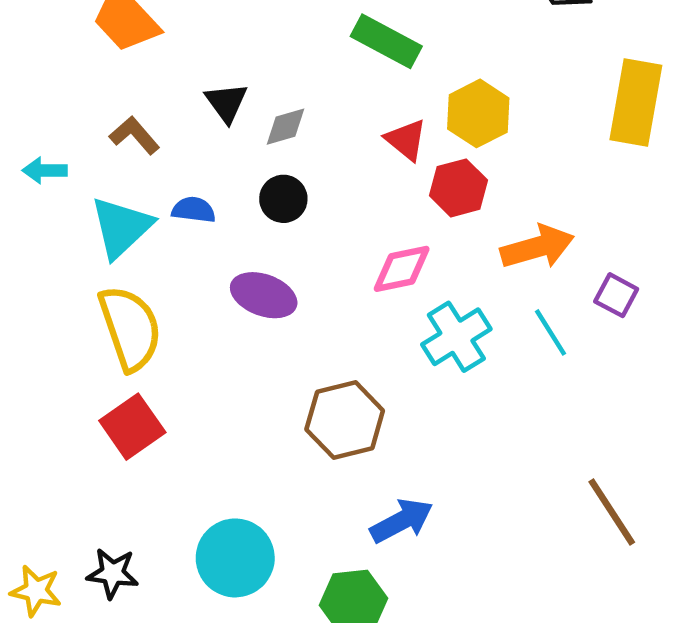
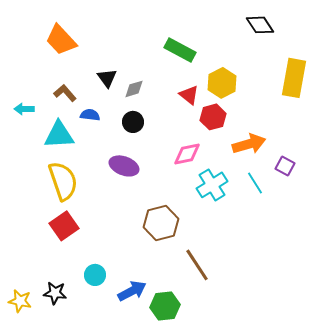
blue semicircle: (194, 210) -> (90, 115), moved
cyan triangle: (121, 227) -> (59, 135), turned 40
brown line: (612, 512) -> (197, 265), moved
blue arrow: (402, 521) -> (132, 291), moved
cyan circle: (235, 558) -> (95, 275), moved, size x0.6

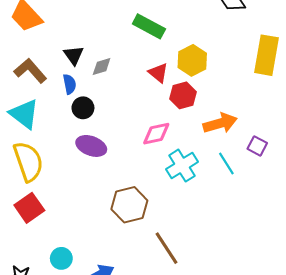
brown L-shape: (65, 93) -> (30, 71), size x1.4
blue semicircle: (90, 115) -> (70, 84), moved, turned 72
black circle: (133, 122) -> (83, 108), moved
cyan triangle: (59, 135) -> (24, 114), turned 40

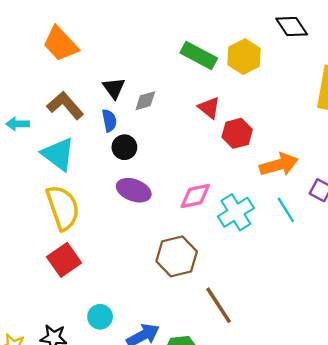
yellow hexagon: (192, 60) -> (244, 57), moved
pink diamond: (156, 134) -> (195, 196), moved

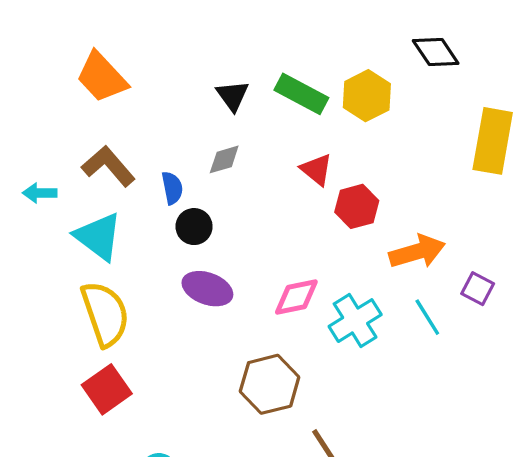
black triangle: (114, 88) -> (233, 96), moved

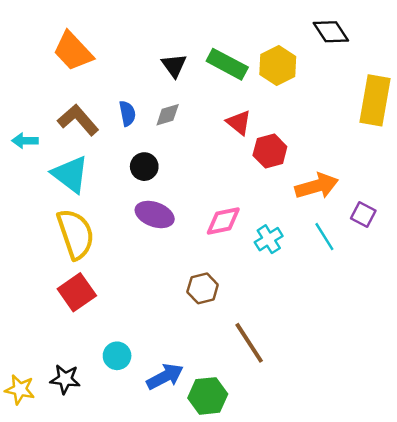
blue semicircle: (172, 188) -> (127, 113), moved
cyan cross: (355, 321) -> (269, 239), size x0.7
brown hexagon: (270, 384) -> (203, 288), size x0.7

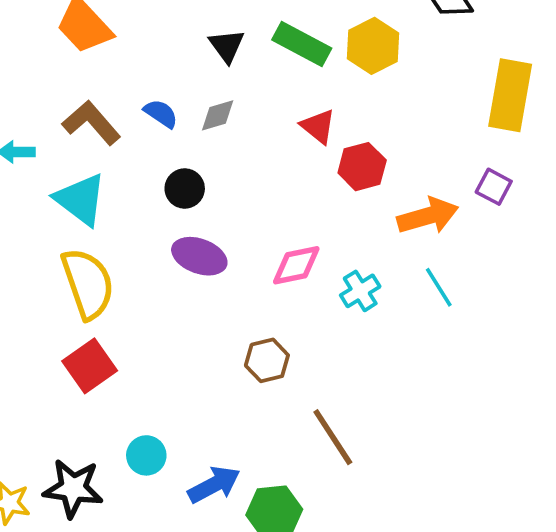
blue semicircle: (127, 113) -> (161, 114), turned -45
purple square: (363, 215) -> (494, 187), moved
black star: (65, 379) -> (73, 488), size x1.4

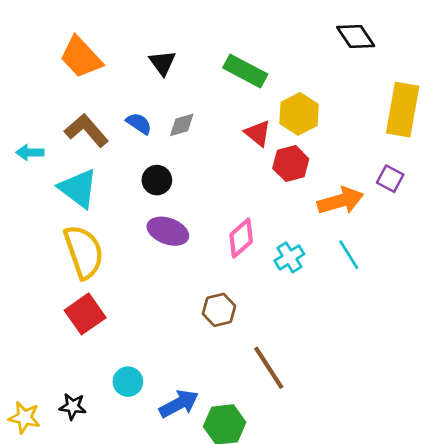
black triangle: (227, 46) -> (162, 63), moved
yellow hexagon: (373, 46) -> (299, 114), moved
pink diamond: (296, 265) -> (241, 238), turned -30
black star: (73, 488) -> (73, 406), size x0.6

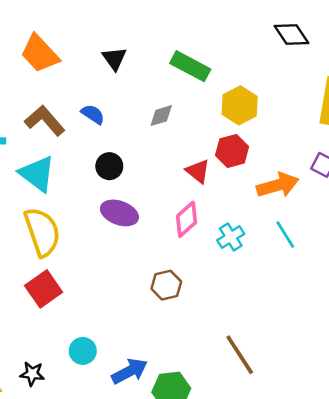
gray diamond: (182, 125) -> (161, 116), moved
red triangle: (258, 133) -> (198, 171), moved
brown line: (269, 368) -> (240, 355), moved

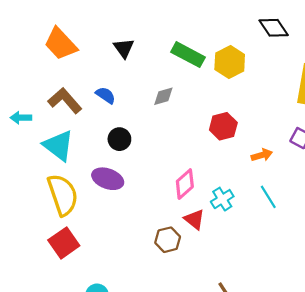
yellow hexagon: (240, 105) -> (230, 62), moved
red triangle: (198, 171) -> (194, 219), moved
orange arrow: (278, 185) -> (262, 155), size x0.6
purple ellipse: (119, 213) -> (108, 179), moved

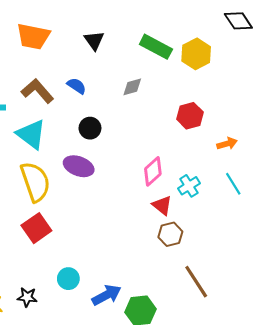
orange trapezoid: (61, 44) -> (33, 36), turned -36
brown hexagon: (168, 240) -> (170, 234), moved

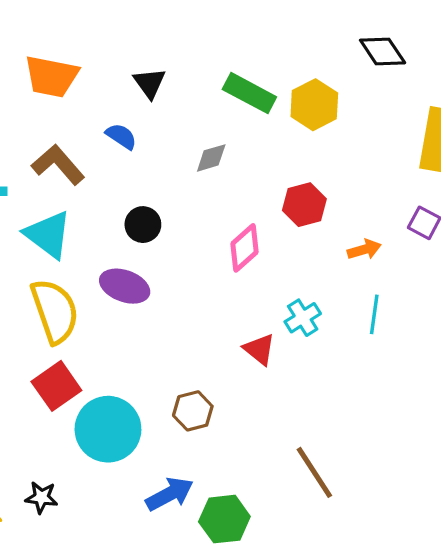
blue semicircle: (77, 86) -> (121, 136), moved
pink diamond: (153, 171) -> (244, 248), moved
cyan line: (233, 184) -> (374, 314), turned 40
brown hexagon: (170, 234) -> (193, 411), moved
cyan circle: (68, 279) -> (108, 429), moved, size x1.8

